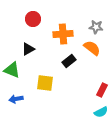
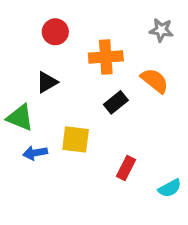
gray star: (96, 27) -> (161, 30), moved
red rectangle: (102, 90) -> (126, 168), moved
blue arrow: (16, 99) -> (35, 153), moved

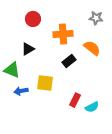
cyan semicircle: (170, 188) -> (92, 107), moved

